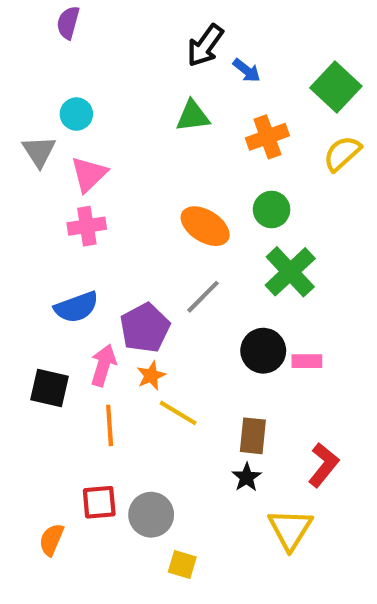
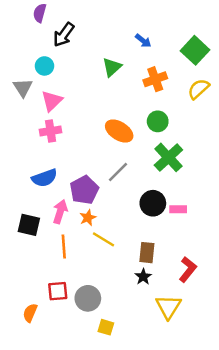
black arrow: (205, 45) -> (64, 35), moved
green triangle: (193, 116) -> (112, 67), turned -35

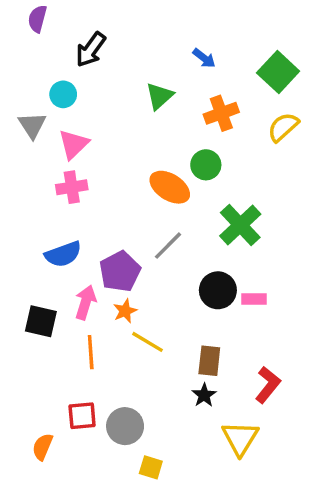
purple semicircle: (40, 13) -> (37, 19), moved
green circle: (158, 121) -> (206, 165), moved

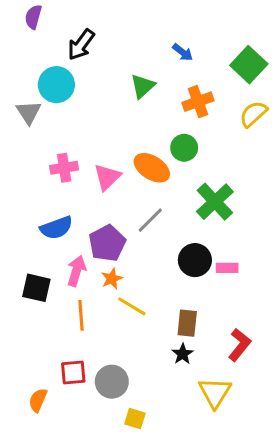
cyan circle: (63, 94) -> (56, 85), size x1.5
pink triangle: (73, 144) -> (107, 177), moved

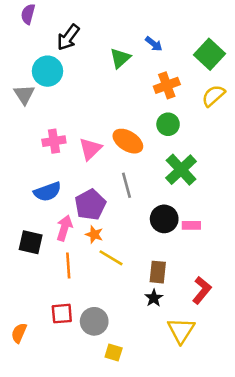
green triangle: (143, 86) -> (120, 58), moved
green circle: (184, 148) -> (168, 124), moved
gray line: (150, 220) -> (127, 185), turned -60
orange star: (112, 279) -> (94, 234), turned -30
orange semicircle: (38, 400) -> (19, 333), moved

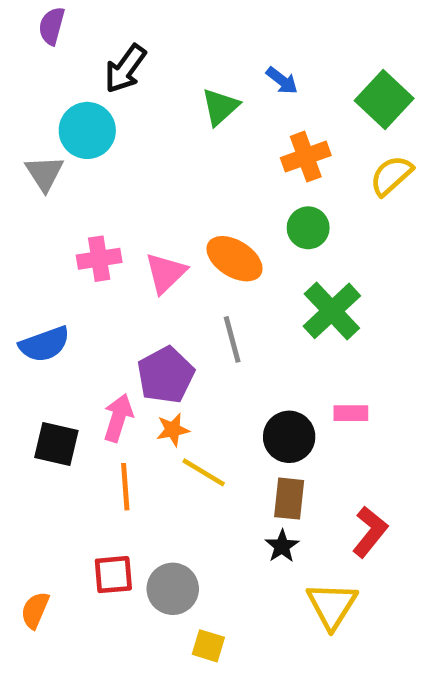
blue semicircle: (47, 192) -> (44, 344), moved
black circle: (164, 219) -> (289, 437), moved
orange star: (94, 234) -> (173, 430), turned -30

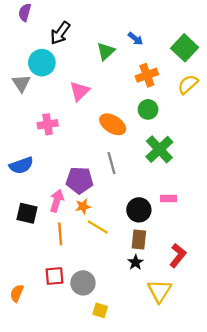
pink triangle: (166, 273) -> (80, 91), moved
purple pentagon: (166, 375) -> (80, 180), turned 30

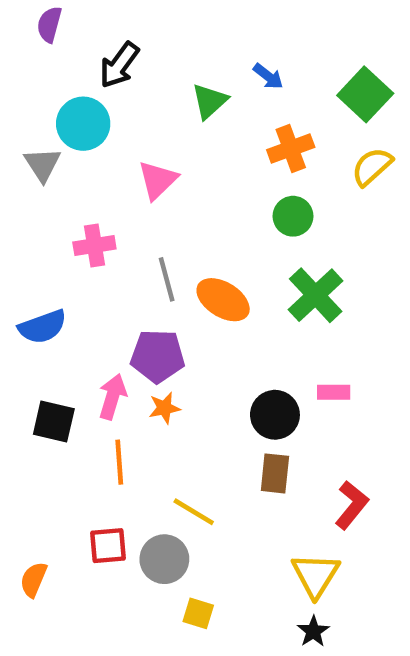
orange ellipse: (113, 124) -> (223, 300), moved
gray line: (111, 163) -> (167, 279), moved
yellow line: (98, 227) -> (194, 512), moved
black star: (135, 262) -> (313, 631), moved

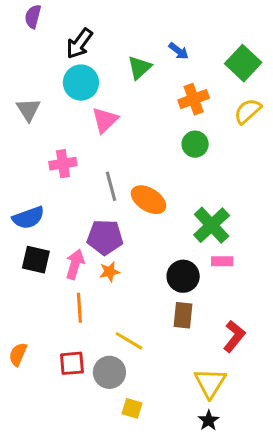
cyan circle: (83, 124) -> (81, 83), moved
green cross: (316, 295) -> (212, 225), moved
black square: (54, 422) -> (36, 260), moved
orange semicircle: (34, 579) -> (18, 354), moved

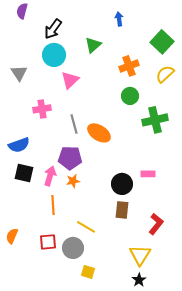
blue arrow: (179, 51) -> (119, 19), moved, turned -136
green cross: (212, 225) -> (155, 120), moved, turned 30

